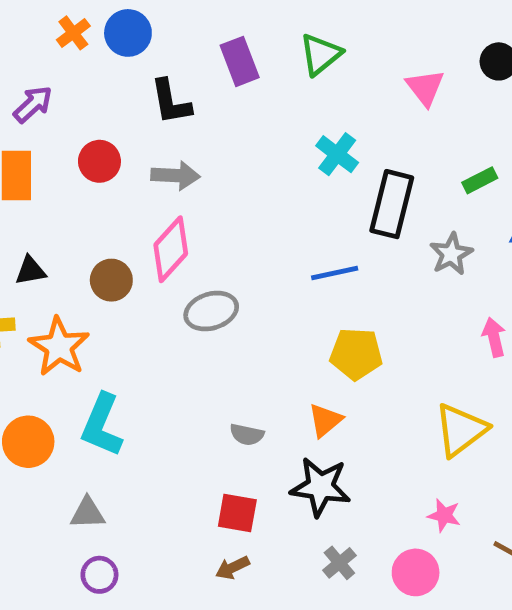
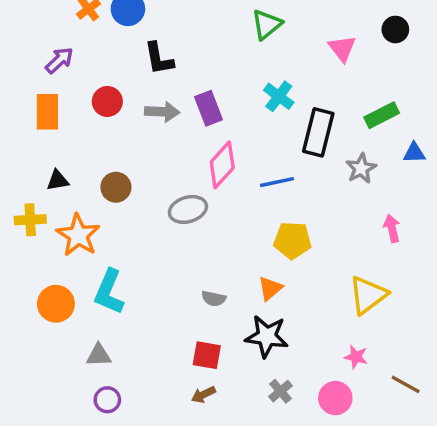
purple rectangle: (240, 61) -> (208, 108), moved
green rectangle: (480, 180) -> (382, 115), size x1.4
pink diamond: (171, 249) -> (222, 165), moved

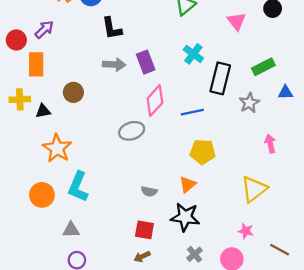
red circle: (107, 101) -> (16, 40), moved
brown circle: (116, 187) -> (73, 92), moved
yellow cross: (30, 220) -> (20, 99), moved

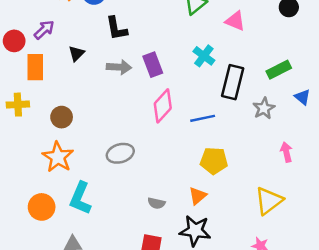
pink triangle: (236, 21) -> (235, 21), moved, turned -30
brown circle: (73, 92) -> (62, 117), moved
blue triangle: (285, 92) -> (303, 97), turned 42
black triangle: (43, 111) -> (77, 53), moved, turned -35
gray ellipse: (132, 131) -> (120, 153), moved

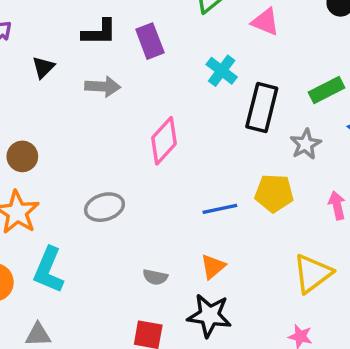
black L-shape: (117, 28) -> (99, 32), turned -80
purple rectangle: (153, 65) -> (150, 41), moved
blue line: (203, 118) -> (220, 209), moved
yellow pentagon: (214, 161) -> (274, 193), moved

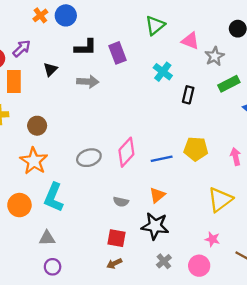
black rectangle: (262, 107) -> (188, 95), size x0.6
pink diamond: (164, 141) -> (126, 152), moved
gray star: (306, 144) -> (215, 56), moved

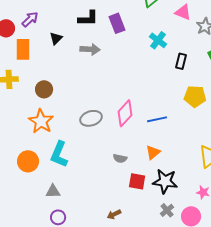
yellow pentagon: (196, 149) -> (195, 96), moved
black star: (155, 226) -> (165, 181), moved
red square: (116, 238) -> (137, 181), moved
gray cross: (164, 261) -> (167, 210), moved

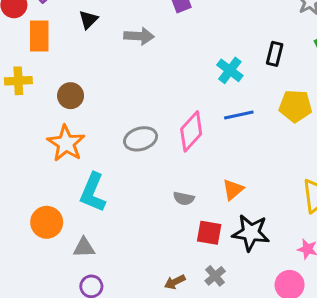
cyan cross: (158, 40) -> (230, 70), moved
blue line: (157, 119) -> (239, 115), moved
orange circle: (28, 161) -> (47, 222), moved
gray cross: (167, 210) -> (215, 276), moved

